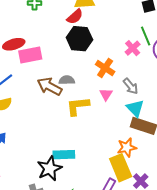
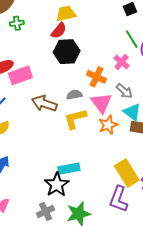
pink cross: (133, 48) -> (122, 62), moved
gray semicircle: (67, 80) -> (74, 95), moved
pink triangle: (106, 94) -> (101, 103), size x1.6
orange star: (127, 147) -> (108, 125), moved

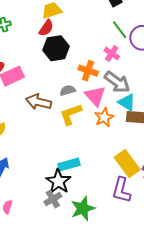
gray arrow: (124, 91) -> (117, 82), size x1.5
gray cross: (46, 211) -> (53, 199), moved

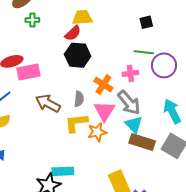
green line: (120, 30) -> (144, 52), turned -60
pink cross: (112, 53) -> (130, 73), turned 35
gray semicircle: (68, 90) -> (79, 99), turned 98
orange star: (104, 117) -> (97, 132), moved

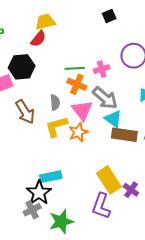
green line: (144, 52) -> (75, 68), moved
black hexagon: (78, 55) -> (22, 67), moved
brown arrow: (48, 103) -> (25, 112), turned -140

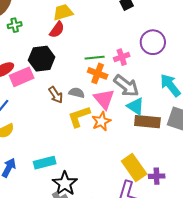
gray semicircle: (55, 103) -> (77, 93), turned -70
brown arrow: (25, 112) -> (56, 95), moved, size x0.7
cyan rectangle: (51, 177) -> (45, 163), moved
purple cross: (131, 190) -> (157, 176), turned -35

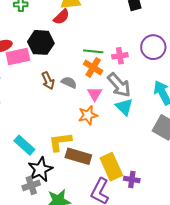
pink triangle: (104, 99) -> (95, 94), size x0.7
yellow L-shape: (79, 117) -> (60, 142), moved
brown rectangle: (147, 122) -> (78, 156), moved
cyan rectangle: (45, 163) -> (24, 145), turned 45

